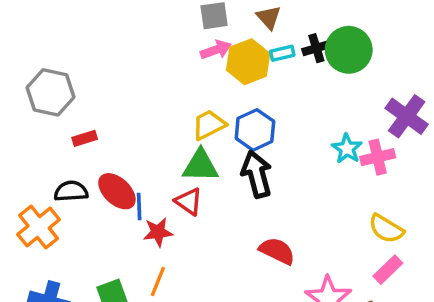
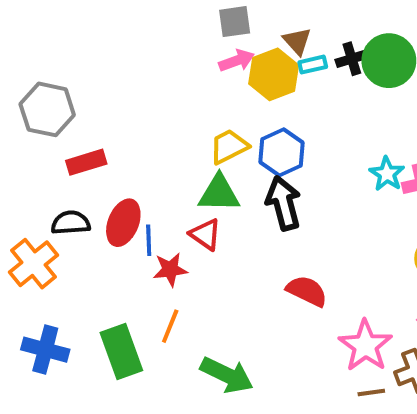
brown triangle: (269, 17) -> (297, 41), moved
red rectangle: (85, 138) -> (86, 162), size x1.4
red ellipse: (117, 191) -> (123, 223), turned 69

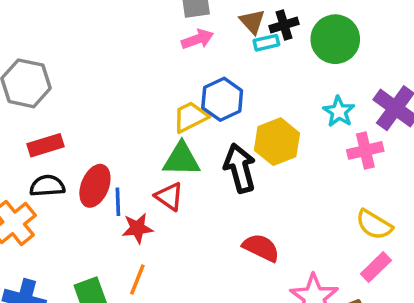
black cross: (352, 59) -> (284, 25), moved
yellow hexagon: (274, 74) -> (277, 142), moved
blue hexagon: (281, 152) -> (222, 99), moved
red rectangle: (86, 162) -> (45, 145), moved
cyan star: (387, 174) -> (339, 112), moved

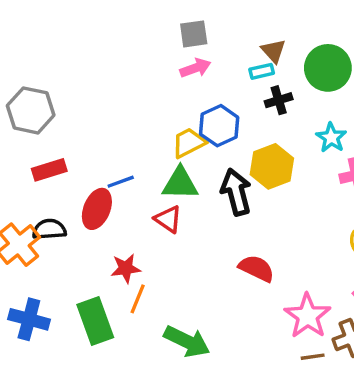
brown triangle: (252, 21) -> (274, 51), moved
black cross: (284, 25) -> (279, 100), moved
black semicircle: (47, 186) -> (49, 229), moved
blue line: (118, 202) -> (121, 182), moved, turned 72
red star: (137, 228) -> (126, 268), moved

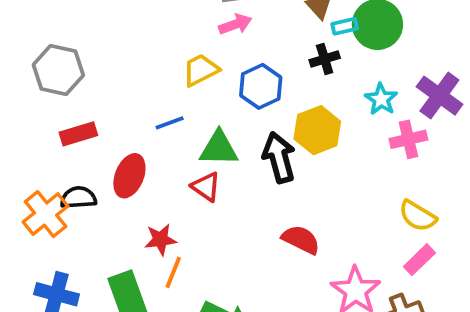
cyan rectangle: (262, 71) -> (345, 26), moved
yellow trapezoid: (189, 143) -> (201, 70), moved
blue line: (121, 182) -> (170, 123), moved

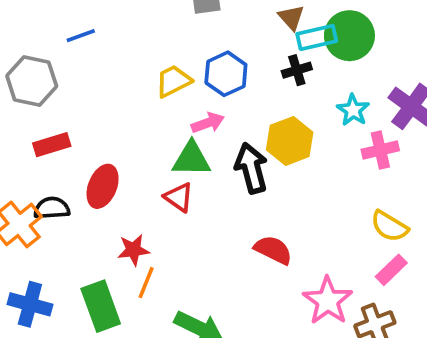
pink arrow: (235, 24) -> (208, 123), moved
cyan rectangle: (345, 26) -> (317, 37), size x1.5
blue hexagon: (261, 86) -> (226, 74), moved
blue line: (170, 123) -> (81, 36), moved

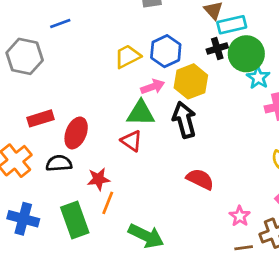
green circle: (349, 36) -> (246, 54), moved
yellow hexagon: (290, 141) -> (191, 81), moved
red rectangle: (52, 145) -> (40, 118), moved
black semicircle: (52, 208) -> (59, 163), moved
pink star: (328, 301) -> (240, 216), size x0.6

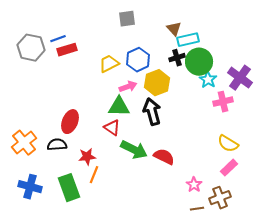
gray hexagon: (25, 56) -> (31, 48), moved
red rectangle: (40, 118) -> (67, 50), moved
green arrow: (146, 236) -> (134, 150), moved

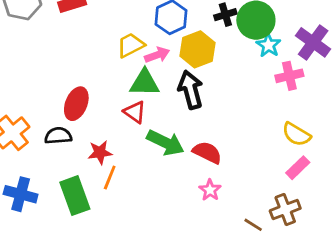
yellow trapezoid: (109, 64) -> (131, 45), moved
pink star: (194, 185) -> (210, 190), moved
brown line: (197, 209) -> (253, 225), turned 40

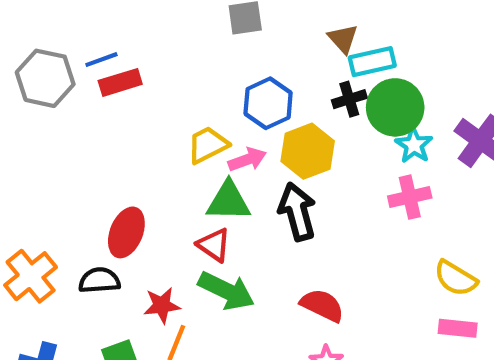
pink cross: (289, 76) -> (410, 197), moved
green arrow: (165, 143) -> (226, 291), moved
pink rectangle: (298, 168) -> (458, 328), turned 50

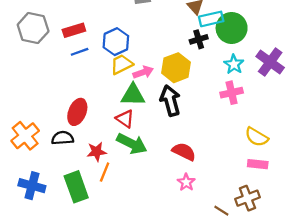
blue line: (101, 60) -> (80, 52), moved
blue hexagon: (268, 103) -> (116, 42), moved
green circle: (395, 107) -> (232, 28), moved

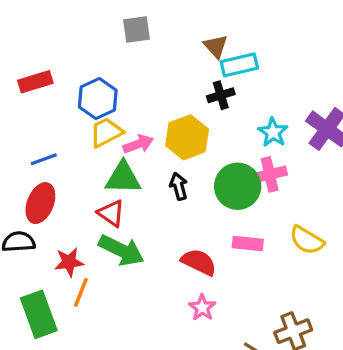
green circle: (232, 28) -> (238, 186), moved
blue line: (80, 52) -> (44, 159), moved
black arrow: (170, 101) -> (179, 186), size x0.6
pink rectangle: (258, 164) -> (248, 244), moved

